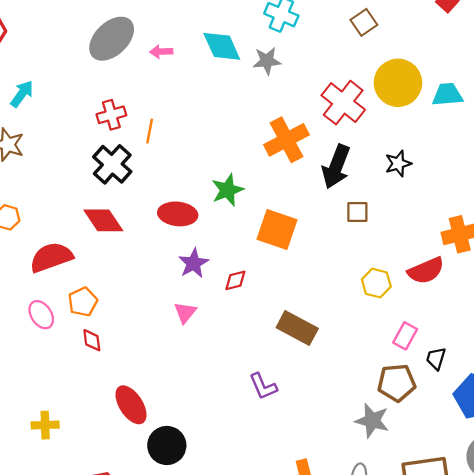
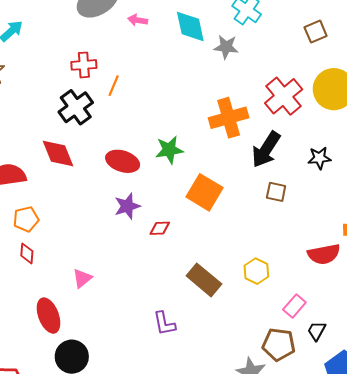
yellow hexagon: (376, 283) -> (256, 271), moved
pink triangle: (185, 312) -> (82, 278), moved

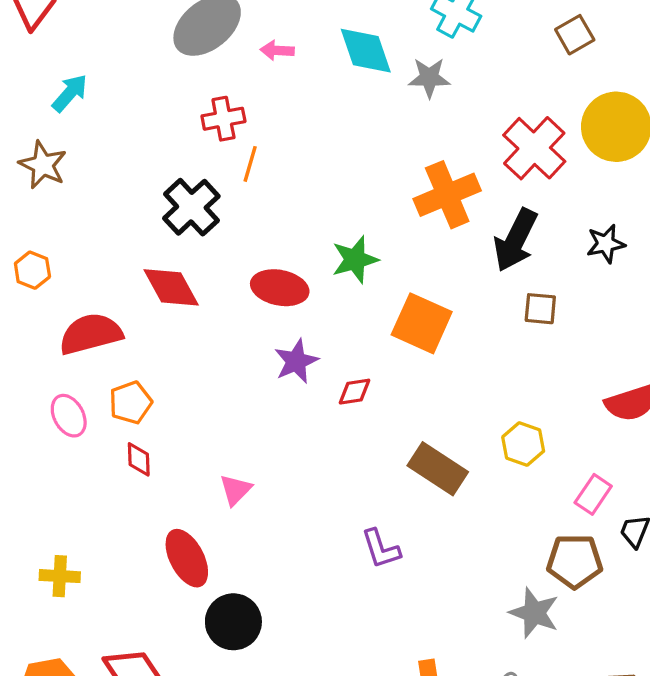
red cross: (84, 65) -> (223, 119), moved

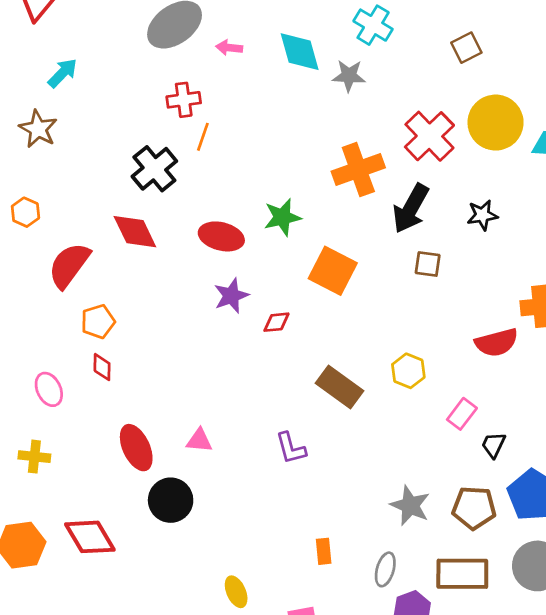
red semicircle: (91, 334) -> (69, 265), turned -42
pink ellipse: (69, 416) -> (49, 389), moved
pink triangle: (236, 490) -> (199, 440), moved, turned 48
brown pentagon: (575, 561) -> (474, 508), moved

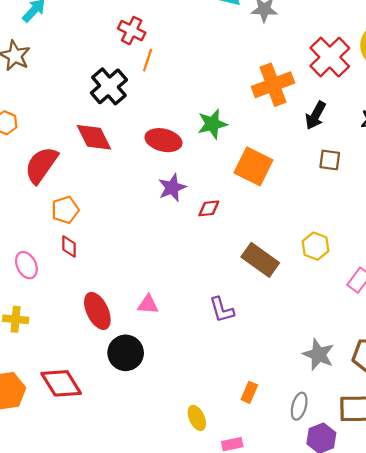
red cross: (184, 100) -> (132, 31), turned 35
black arrow: (411, 208) -> (316, 115), size x0.7
orange rectangle: (324, 551) -> (249, 392), turned 30
yellow ellipse: (236, 592) -> (197, 418), moved

